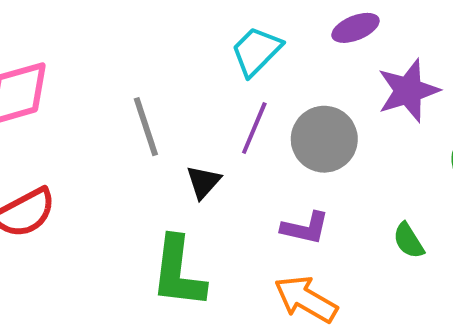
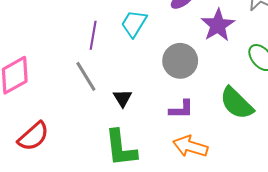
purple line: (254, 128) -> (93, 35), moved
green semicircle: (409, 241) -> (237, 103), size x1.8

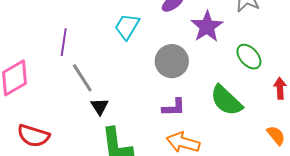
purple line: (93, 35) -> (64, 42), moved
black triangle: (123, 98) -> (100, 106), moved
red semicircle: (33, 136) -> (33, 136), turned 60

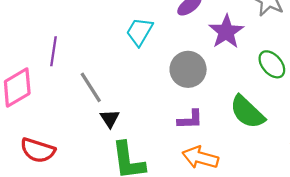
purple line: (64, 42) -> (53, 51), moved

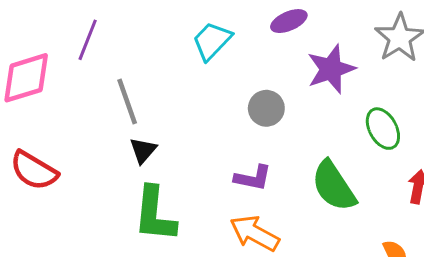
gray circle: (188, 69) -> (266, 108), size x0.7

